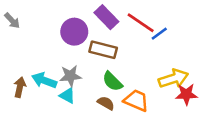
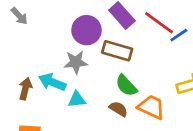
gray star: (70, 76) -> (76, 62), moved
cyan triangle: (67, 96) -> (77, 99), turned -36

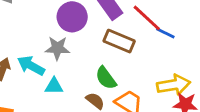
blue line: (179, 35) -> (165, 33), turned 54
brown rectangle: (117, 51) -> (119, 41), moved

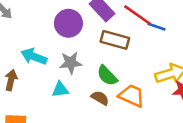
gray star: (57, 48) -> (71, 63), moved
cyan arrow: (31, 66) -> (34, 57), moved

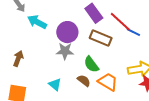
purple circle: (68, 23) -> (67, 32), moved
cyan arrow: (34, 57) -> (37, 22), moved
cyan triangle: (60, 90) -> (55, 84), moved, turned 40

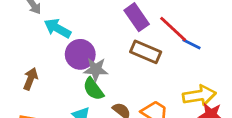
purple circle: (67, 32) -> (80, 54), moved
green semicircle: (91, 64) -> (93, 89), moved

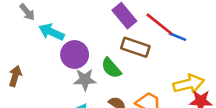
gray star: (96, 69) -> (85, 80), moved
brown arrow: (30, 79) -> (15, 76), moved
green semicircle: (93, 89) -> (111, 68), moved

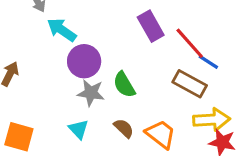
brown rectangle: (135, 47) -> (190, 84), moved

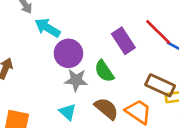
purple rectangle: (151, 26) -> (123, 41), moved
brown rectangle: (190, 84) -> (160, 85), moved
brown semicircle: (124, 128) -> (106, 109), size x1.4

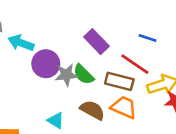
red line: (158, 32) -> (135, 64), moved
gray star: (76, 80) -> (66, 75), moved
brown rectangle: (160, 85) -> (119, 81), moved

